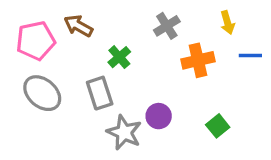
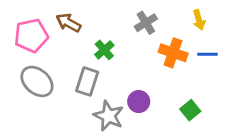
blue line: (250, 55) -> (207, 54), moved
orange cross: (198, 60) -> (173, 53), turned 32
gray rectangle: (100, 93) -> (87, 81), turned 36

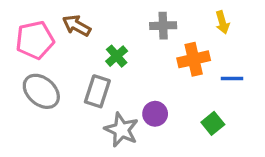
gray cross: (146, 23) -> (163, 26), turned 30
orange cross: (173, 53) -> (194, 59), turned -32
blue line: (207, 54) -> (232, 78), moved

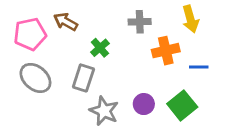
yellow arrow: (222, 22) -> (190, 19), size x1.4
purple circle: (155, 114) -> (144, 104), moved
green square: (213, 123) -> (182, 105), size x1.5

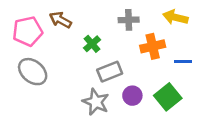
yellow arrow: (190, 19) -> (175, 17), turned 120
gray rectangle: (83, 78) -> (110, 72), moved, turned 50

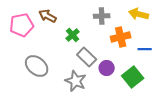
gray ellipse: (33, 72) -> (37, 66), moved
gray rectangle: (110, 72) -> (87, 57), turned 66
purple circle: (132, 96) -> (107, 68), moved

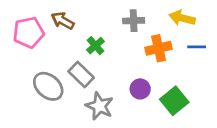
blue line: (145, 49) -> (197, 47), moved
gray rectangle: (87, 57) -> (81, 75), moved

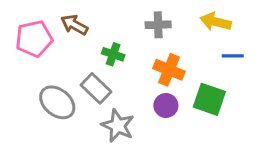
green cross: (95, 46) -> (113, 54), turned -30
orange cross: (159, 48) -> (169, 70), moved, turned 35
green square: (174, 101) -> (209, 99), moved, turned -32

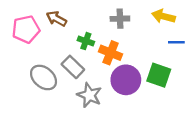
orange cross: (169, 70) -> (111, 53), moved
purple circle: (166, 105) -> (126, 80), size x1.6

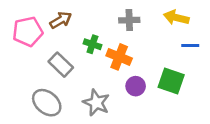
brown arrow: (56, 19) -> (61, 20), turned 120
gray rectangle: (73, 67) -> (61, 65), moved
gray ellipse: (44, 77) -> (47, 103), moved
purple circle: (126, 80) -> (136, 86), size x0.6

